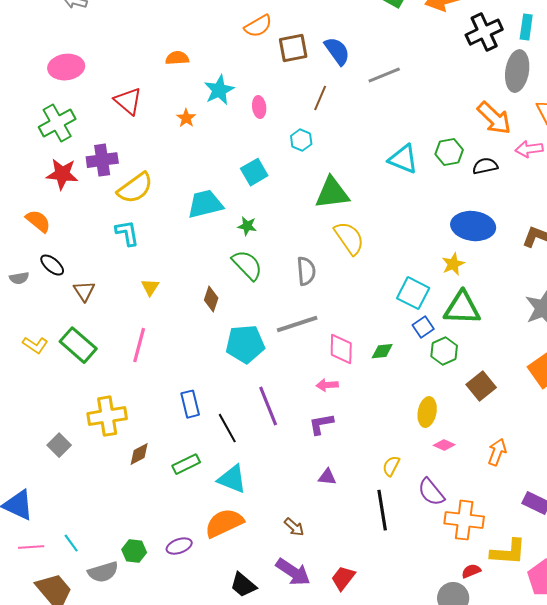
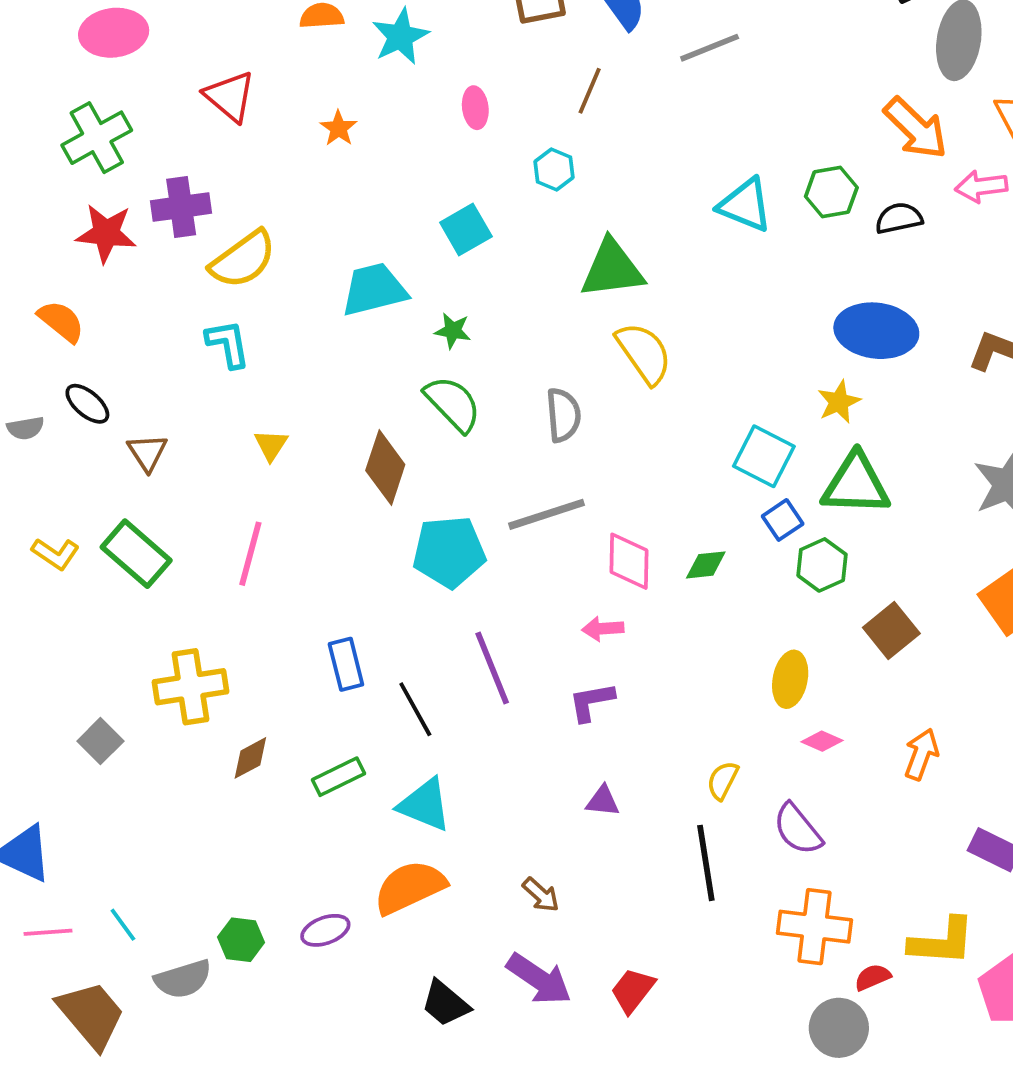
cyan star: (219, 90) -> (400, 36), moved
brown diamond: (211, 299) -> (385, 467), size x1.5
orange cross: (464, 520) -> (814, 927), moved

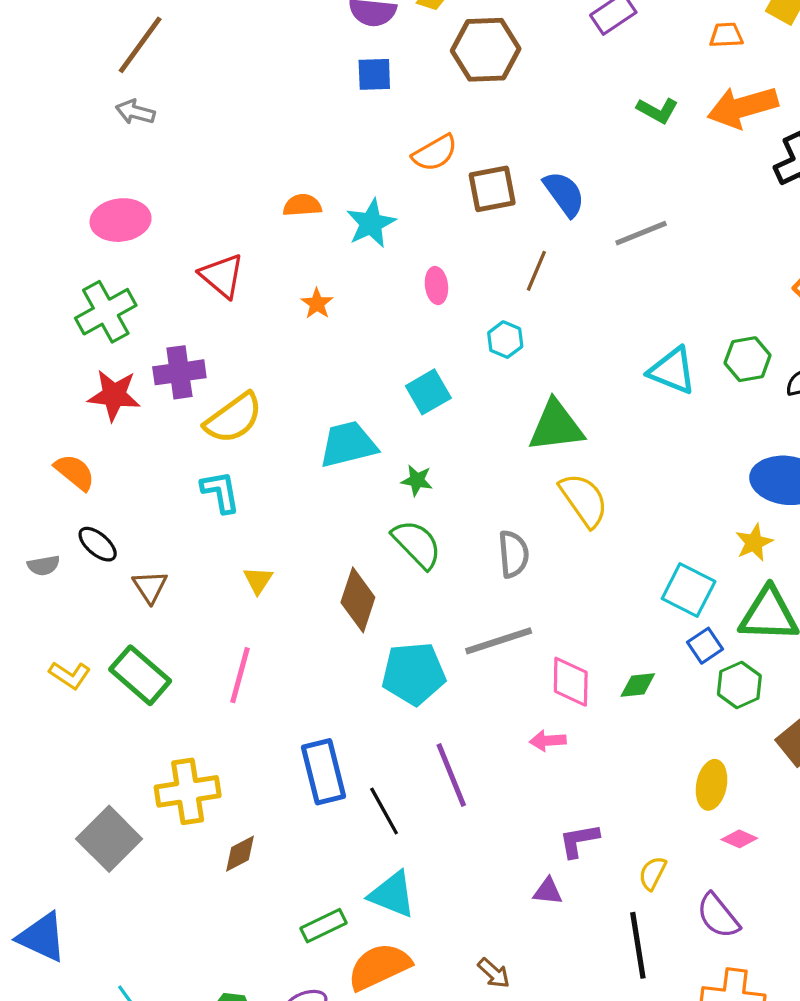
blue rectangle: (346, 664) -> (324, 772), size x1.4
purple L-shape: (591, 702) -> (579, 840), moved
gray square: (100, 741) -> (109, 839), size x1.6
green rectangle: (338, 777) -> (324, 926), moved

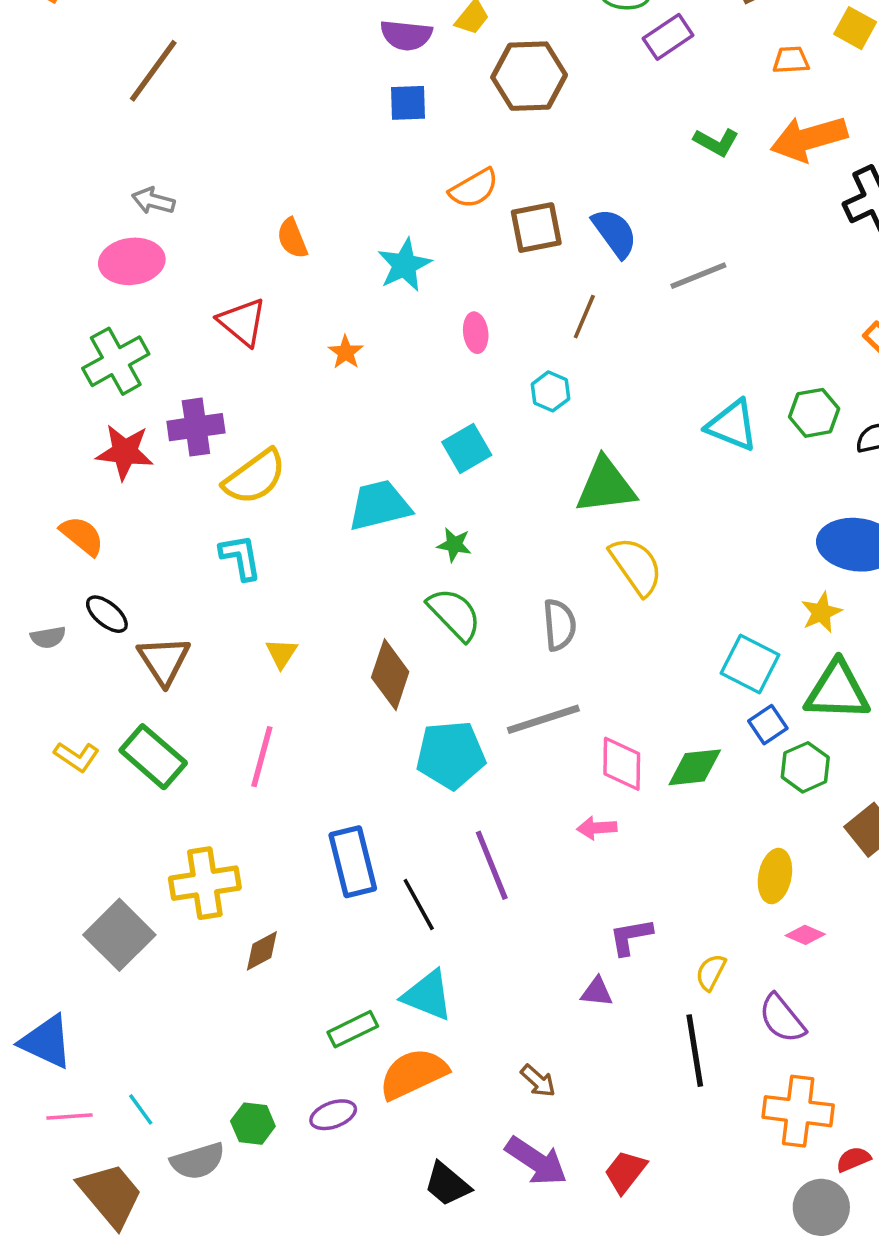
gray arrow: (135, 112) -> (153, 201), moved
orange semicircle: (302, 205) -> (292, 238), moved, turned -108
brown triangle: (150, 587) -> (164, 660), size x1.4
green diamond: (638, 685) -> (695, 767), size x1.4

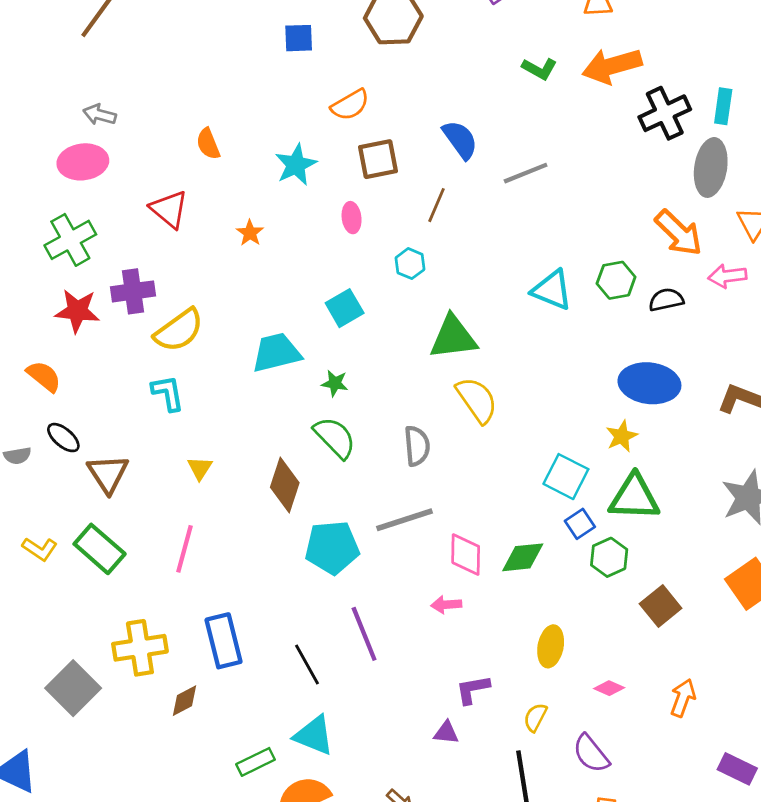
brown square: (536, 228) -> (378, 159), moved
blue rectangle: (353, 862) -> (223, 641), moved
yellow ellipse: (775, 876) -> (551, 646), moved

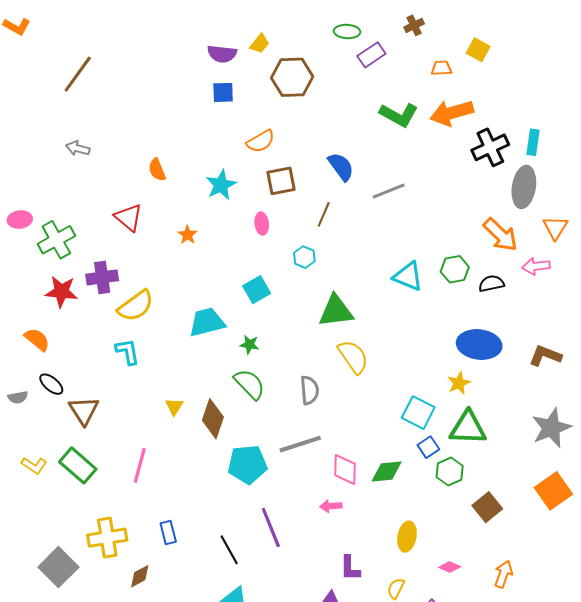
green L-shape: (539, 69) -> (399, 115), size x1.5
pink ellipse: (83, 162) -> (20, 220), moved, size x0.7
yellow triangle: (200, 468) -> (174, 406), moved
blue rectangle: (223, 641) -> (168, 532), size x0.6
purple L-shape: (473, 690) -> (350, 568), turned -80

